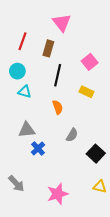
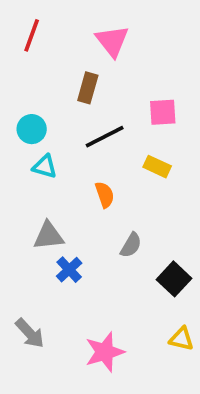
red line: (23, 41) -> (32, 35), moved
pink square: (90, 62) -> (163, 112), turned 35
black line: (58, 75) -> (105, 137), turned 50

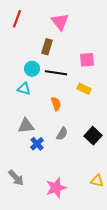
cyan circle: (32, 129) -> (32, 69), moved
black line: (105, 137) -> (56, 73), turned 35
gray semicircle: (131, 245) -> (62, 134), moved
black square: (174, 279) -> (93, 136), moved

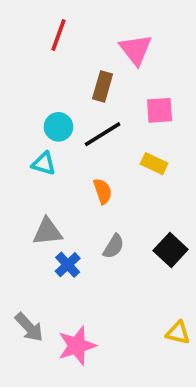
red line: (17, 19) -> (58, 35), moved
pink triangle: (60, 22) -> (136, 50), moved
brown rectangle: (47, 47) -> (103, 86), moved
black line: (56, 73) -> (103, 134), turned -40
pink star: (56, 188) -> (77, 346), moved

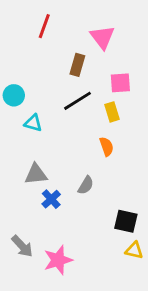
cyan circle: (58, 127) -> (14, 95), moved
yellow rectangle: (154, 164) -> (112, 112), moved, turned 48
orange semicircle: (103, 191) -> (107, 147), moved
black square: (171, 250) -> (126, 221), moved, turned -30

